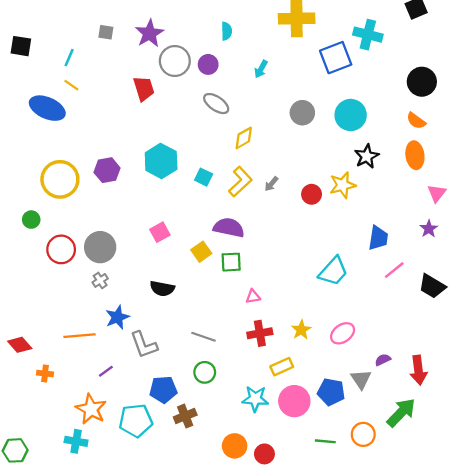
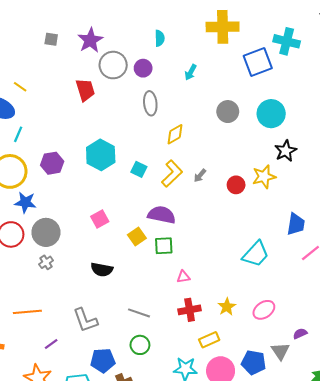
cyan line: (69, 58) -> (18, 134), moved
gray ellipse: (216, 104) -> (150, 103), turned 50
blue star: (117, 317) -> (25, 202), moved, turned 30

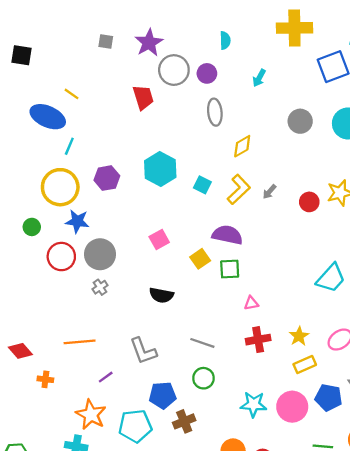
yellow rectangle: (209, 340) -> (305, 365), moved

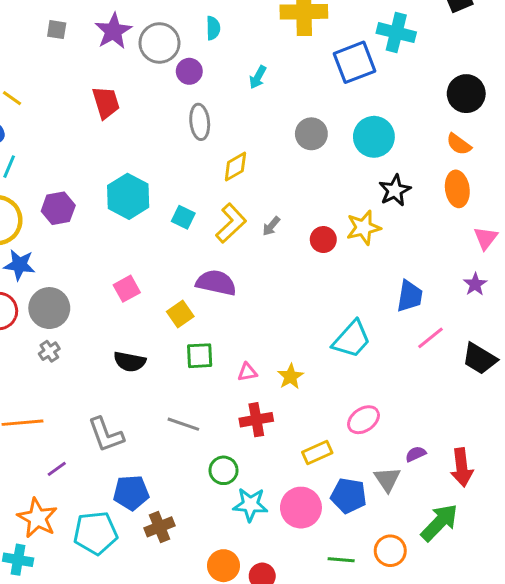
gray circle: (174, 70) -> (159, 43), moved
green square: (230, 269) -> (200, 356), moved
yellow star: (299, 336) -> (291, 377), moved
green circle: (203, 378) -> (224, 470), moved

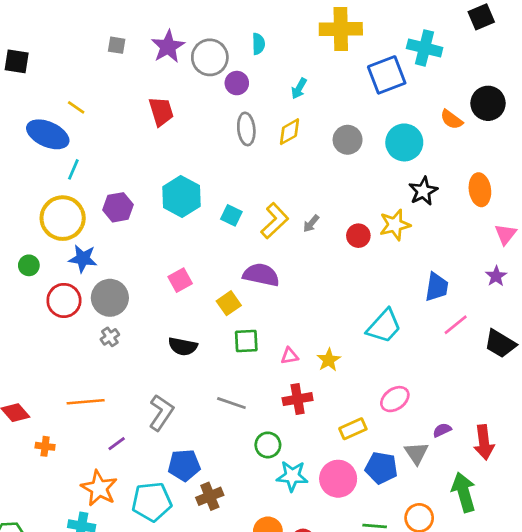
orange semicircle: (459, 144) -> (452, 119), moved
yellow diamond: (235, 167) -> (289, 132), moved
gray L-shape: (106, 435) -> (161, 413), turned -126
green arrow: (439, 522) -> (464, 492), turned -60

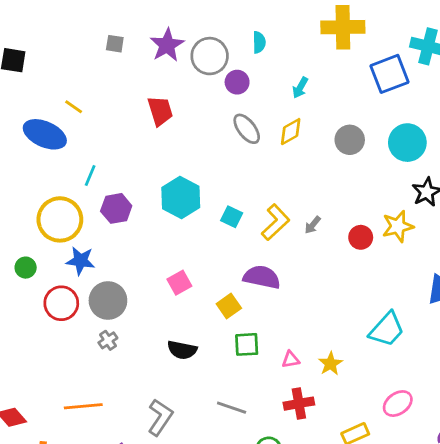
gray ellipse: (246, 129) -> (247, 129), turned -32
cyan line: (73, 169) -> (90, 176), moved

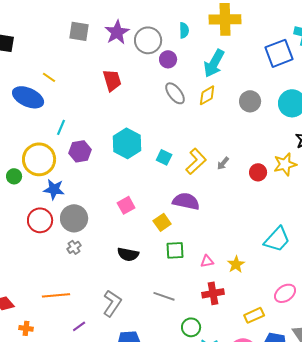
yellow cross: (343, 27) -> (225, 19), moved
gray square: (115, 44) -> (79, 31), size x1.5
cyan arrow: (300, 88) -> (214, 63), size x1.8
green circle: (26, 268) -> (14, 176), moved

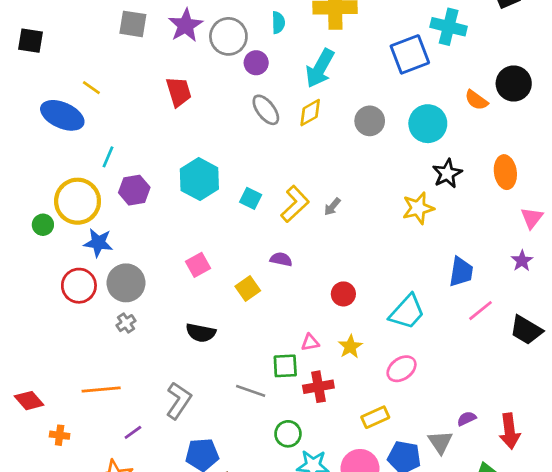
red circle: (258, 172) -> (343, 294), moved
purple semicircle: (186, 201) -> (281, 259), size x0.6
green square: (175, 250) -> (285, 366), moved
pink ellipse: (285, 293) -> (402, 369), moved

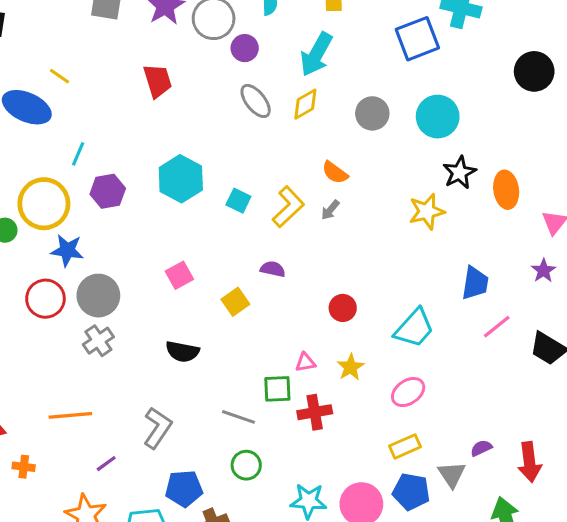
orange semicircle: (476, 100) -> (335, 173), moved
orange ellipse: (505, 172) -> (506, 190), moved
gray cross: (126, 323) -> (98, 341), size x1.4
yellow rectangle: (375, 417) -> (405, 446), moved
green circle: (288, 434) -> (246, 465), moved

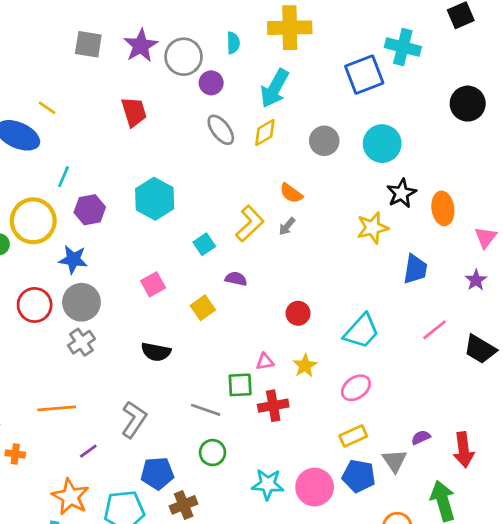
cyan square: (238, 201) -> (204, 244), moved, turned 30
blue star: (67, 250) -> (73, 259), moved
blue trapezoid: (475, 283) -> (415, 269), moved

